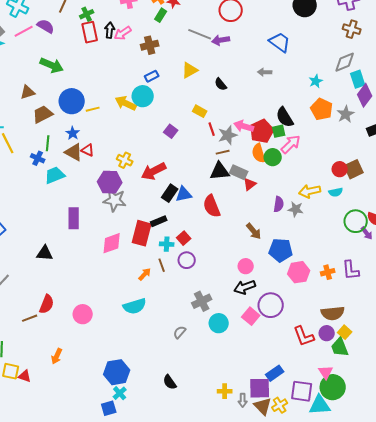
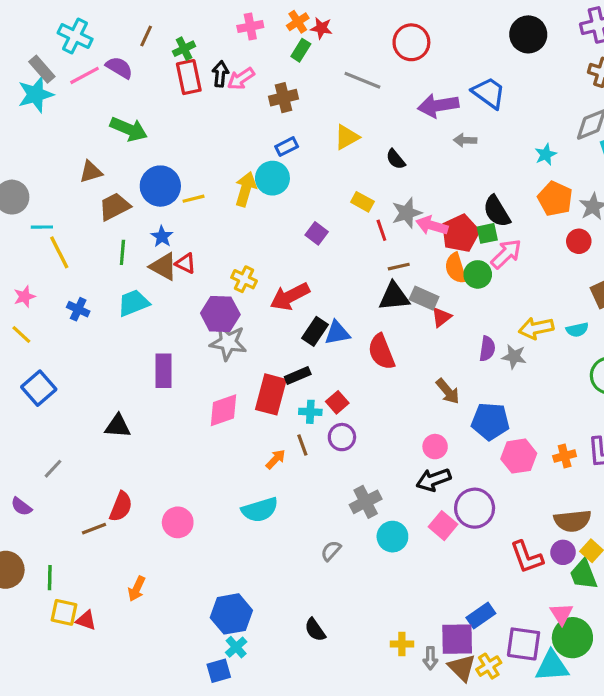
purple arrow: (221, 40) -> (438, 105), moved, size x1.4
yellow arrow: (126, 103) -> (246, 189), turned 80
gray star: (228, 135) -> (407, 213), moved
blue cross: (38, 158) -> (78, 309), moved
red circle: (340, 169) -> (579, 241), moved

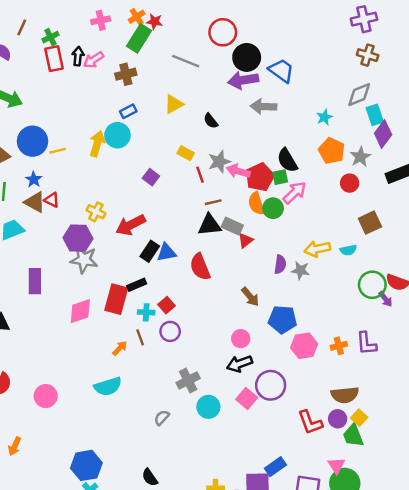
black circle: (528, 34) -> (247, 57), moved
green rectangle: (301, 50) -> (139, 38), size x1.6
gray arrow: (465, 140) -> (263, 106), size x1.5

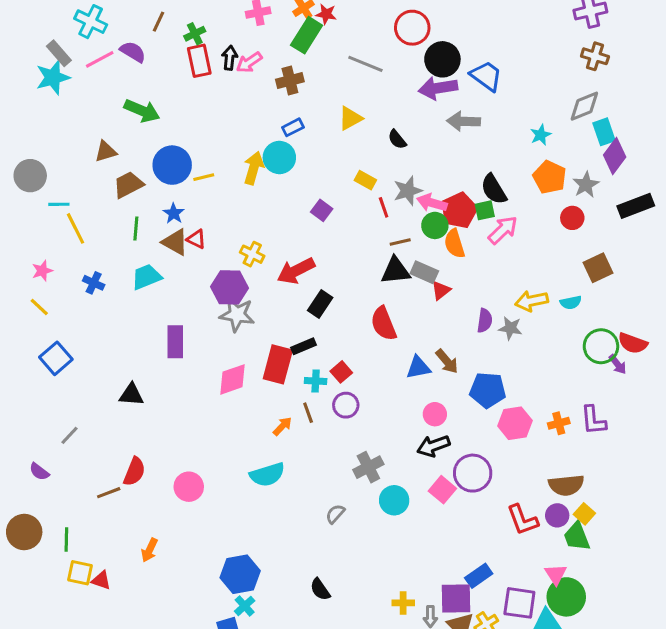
green circle: (273, 208) -> (435, 225), moved
blue triangle: (167, 252) -> (418, 367), moved

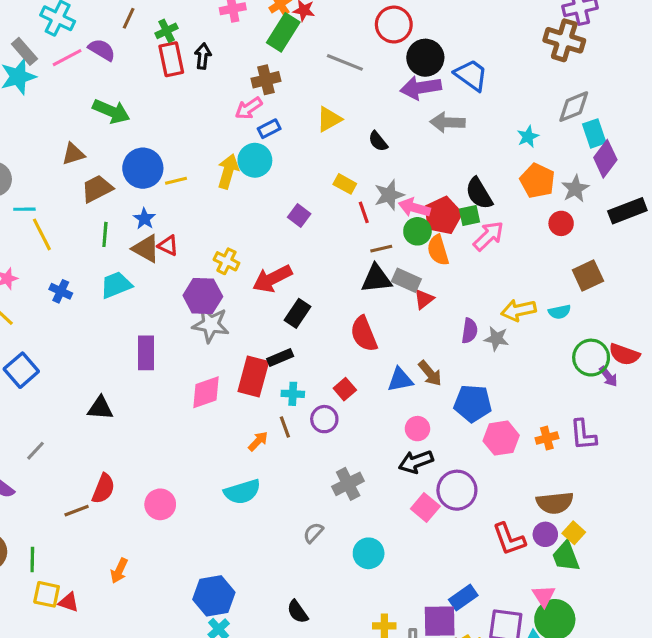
brown cross: (595, 56) -> (564, 40), moved, size x1.4
pink arrow: (249, 62) -> (249, 108), moved
red square: (341, 372) -> (345, 389), moved
cyan circle: (394, 500) -> (369, 553), moved

